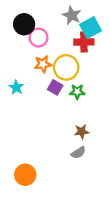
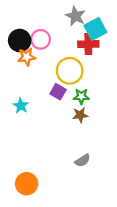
black circle: (24, 24) -> (20, 41), moved
orange star: (43, 64) -> (27, 57), moved
cyan star: (16, 87) -> (21, 106), moved
brown star: (82, 132) -> (80, 115), moved

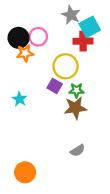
brown star: (80, 115) -> (75, 108), size x1.5

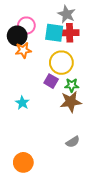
cyan square: (90, 27) -> (54, 33), moved, turned 36
pink circle: (38, 37) -> (26, 26), moved
red cross: (83, 41) -> (70, 33), moved
cyan star: (20, 99) -> (22, 103), moved

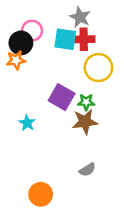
orange star: (23, 50) -> (16, 60), moved
yellow circle: (61, 63) -> (98, 68), moved
purple square: (51, 81) -> (62, 97), size x1.5
orange circle: (23, 162) -> (41, 194), moved

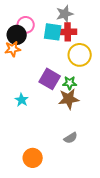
gray star: (80, 17) -> (65, 14), turned 30

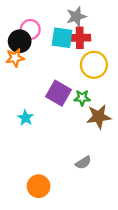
brown star: (69, 99) -> (99, 117), moved

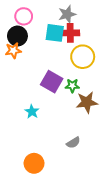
pink circle: (30, 29) -> (24, 16), moved
cyan star: (26, 118) -> (32, 112), moved

